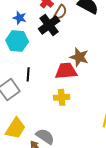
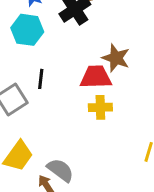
yellow cross: (62, 97) -> (100, 107), moved

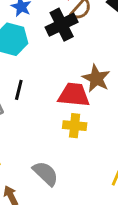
gray semicircle: (60, 170) -> (46, 173), moved

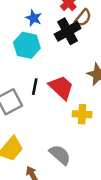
red trapezoid: (74, 95) -> (61, 87), moved, turned 40

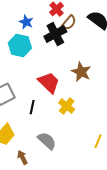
black line: (35, 87) -> (32, 107), moved
yellow cross: (82, 114) -> (67, 106), turned 35

